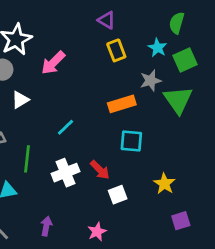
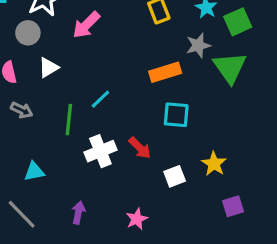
green line: (27, 159) -> (69, 120), moved
white square: (118, 195) -> (175, 176), moved

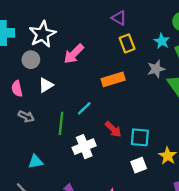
orange rectangle: (165, 72) -> (113, 79), moved
cyan square: (176, 115) -> (140, 137), moved
red arrow: (140, 148) -> (113, 129), moved

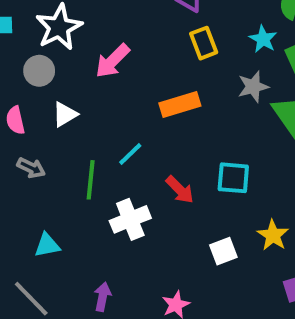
cyan square: (140, 137) -> (233, 178), moved

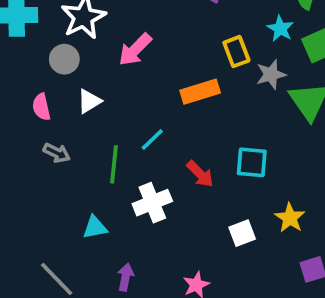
yellow rectangle: (204, 43) -> (236, 52), moved
cyan triangle: (47, 245) -> (95, 227), moved

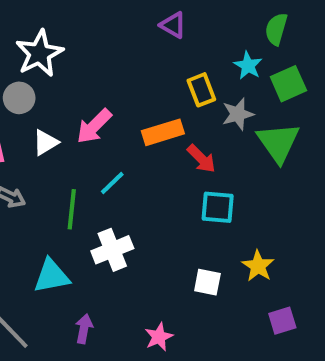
pink arrow: (135, 50) -> (94, 126), moved
red arrow: (200, 174) -> (201, 159), moved
cyan triangle: (95, 227) -> (52, 276), size x1.4
white square: (242, 233) -> (207, 282), turned 32

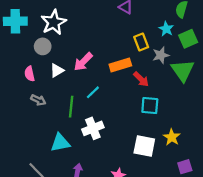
white square: (207, 282) -> (144, 146), size x1.5

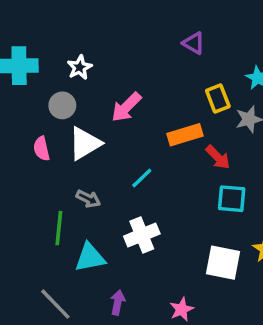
white star: (54, 22) -> (80, 67), size x0.6
pink arrow: (83, 62) -> (126, 107), moved
white triangle: (57, 70) -> (85, 143), size x1.5
gray arrow: (38, 100) -> (88, 199), moved
green line: (71, 107) -> (59, 228), moved

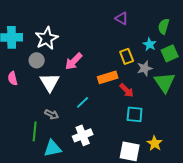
purple triangle: (194, 43) -> (122, 18), moved
white star: (80, 67) -> (47, 38), size x1.6
white triangle: (85, 143) -> (50, 82), turned -30
pink semicircle: (42, 149) -> (13, 78), moved

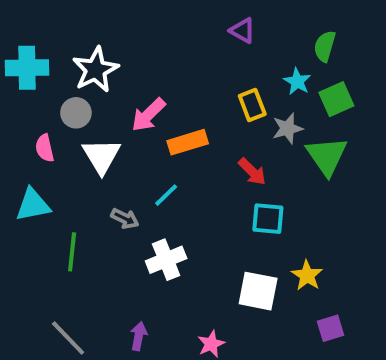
orange rectangle: (108, 77) -> (188, 142), moved
pink semicircle: (13, 78) -> (45, 148), moved
gray arrow: (52, 114) -> (125, 219), moved
cyan triangle: (53, 148) -> (33, 205), moved

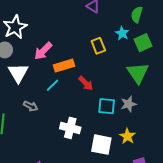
gray star: (287, 128) -> (128, 104), moved
red arrow: (252, 172) -> (86, 83), moved
cyan line: (166, 195) -> (53, 85), moved
white cross: (166, 260) -> (70, 128), moved, turned 36

